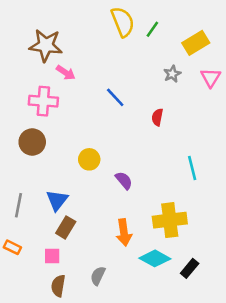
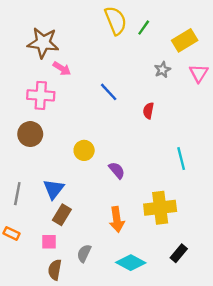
cyan diamond: (155, 258) -> (131, 263), moved
gray semicircle: (98, 276) -> (84, 253), moved

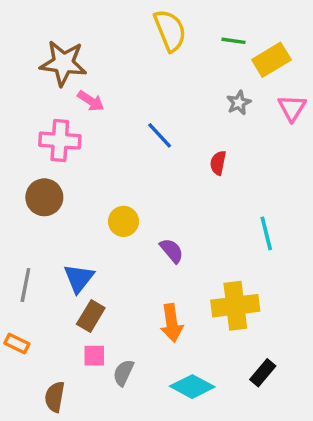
green line: (144, 28) -> (234, 41), moved, turned 63
pink square: (49, 242) -> (94, 356), moved
brown semicircle: (55, 270) -> (55, 397), moved

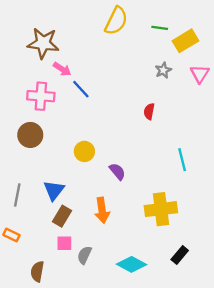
yellow semicircle: (170, 30) -> (116, 21), turned 48
blue line: (160, 135) -> (81, 89), moved
orange arrow: (172, 323) -> (102, 210), moved

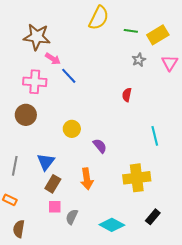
green line: (160, 28) -> (131, 31), moved
brown semicircle: (37, 271) -> (19, 229), moved

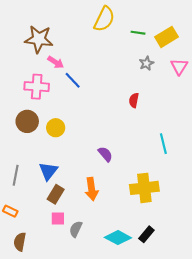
yellow circle: (72, 129) -> (56, 128), moved
black rectangle: (153, 217) -> (146, 234), moved

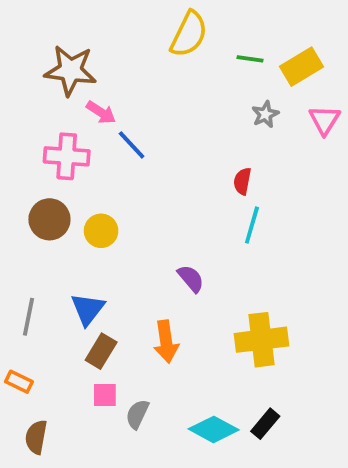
cyan line: (163, 144) -> (252, 225), moved, turned 30

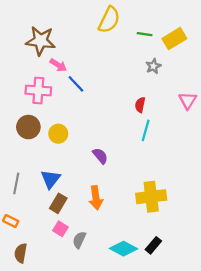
pink triangle: (324, 120) -> (188, 100), moved
purple semicircle: (191, 279) -> (100, 156), moved
pink square: (105, 395) -> (60, 229), turned 32

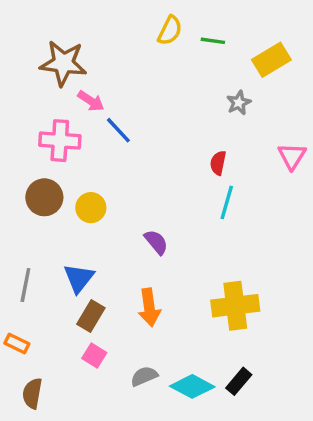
yellow semicircle: (109, 20) -> (170, 30), size x0.7
green line: (145, 34) -> (213, 41), moved
gray semicircle: (79, 240) -> (144, 376), moved, turned 42

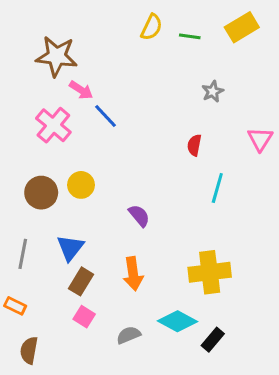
yellow rectangle: (271, 60) -> (242, 27), moved
pink cross: (60, 141) -> (53, 125), turned 36
brown circle: (44, 197) -> (41, 193), moved
cyan line: (227, 202) -> (217, 188), moved
cyan diamond: (192, 386) -> (177, 321), moved

